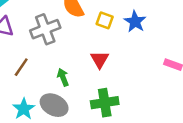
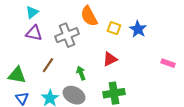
red triangle: (100, 60) -> (110, 59), turned 35

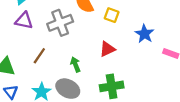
blue star: (138, 29) -> (144, 34), moved

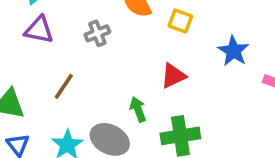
gray cross: (60, 23) -> (97, 33), size x0.6
green arrow: (75, 64) -> (138, 109), moved

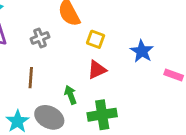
yellow square: (180, 21) -> (96, 39), moved
brown line: (64, 86) -> (31, 78), moved, turned -30

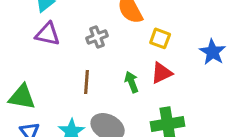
green arrow: (70, 95) -> (132, 82), moved

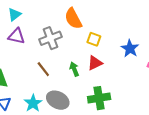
gray cross: (97, 37) -> (51, 38), size x1.5
brown line: (87, 82) -> (43, 69), turned -42

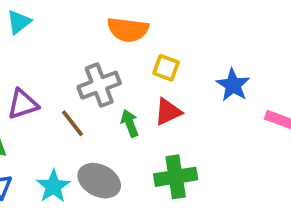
orange semicircle: (73, 19) -> (128, 30), turned -55
purple triangle: (16, 36) -> (23, 104), moved, turned -30
gray cross: (51, 38) -> (99, 85), moved

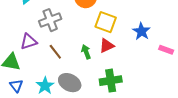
yellow square: (166, 68) -> (106, 22), size x1.5
gray cross: (99, 85) -> (50, 20), moved

